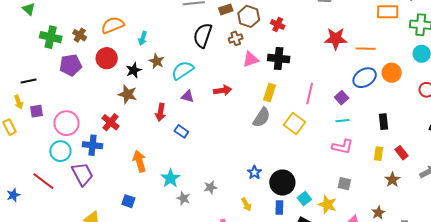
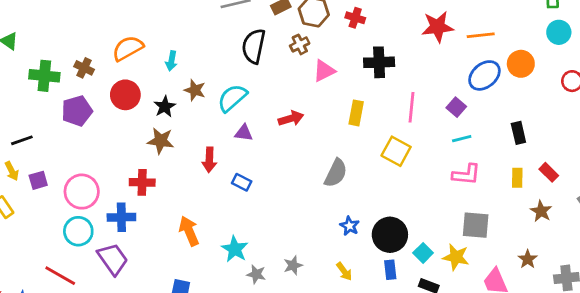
black cross: (279, 59) -> (379, 62), moved
gray semicircle: (262, 117) -> (336, 173), moved
red cross: (111, 122) -> (142, 182), turned -30
gray square: (344, 184) -> (476, 225), size x1.5
gray star: (210, 187) -> (293, 265), moved

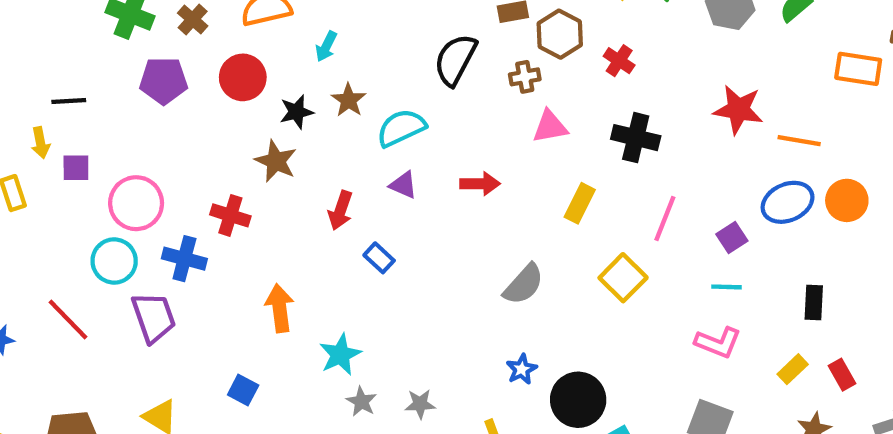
yellow rectangle: (517, 178) -> (793, 369), turned 30

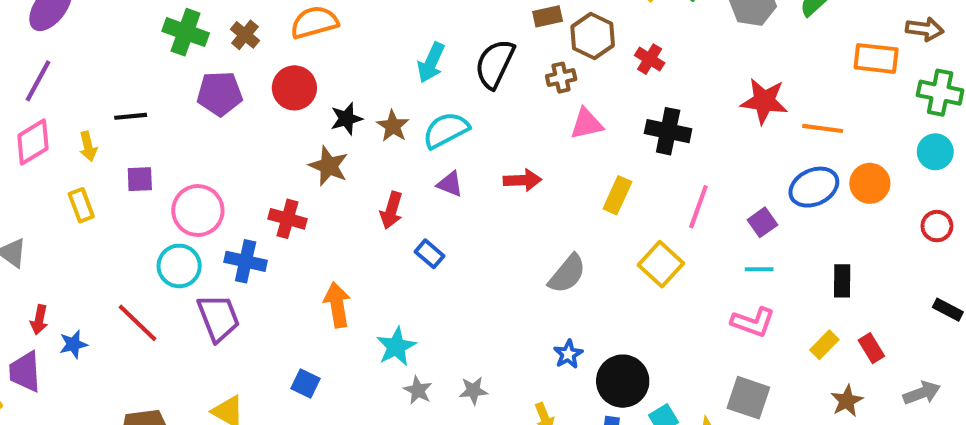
cyan arrow: (326, 46) -> (431, 63), moved, size x1.4
brown star: (349, 100) -> (393, 126), moved
yellow arrow: (40, 143) -> (88, 146), moved

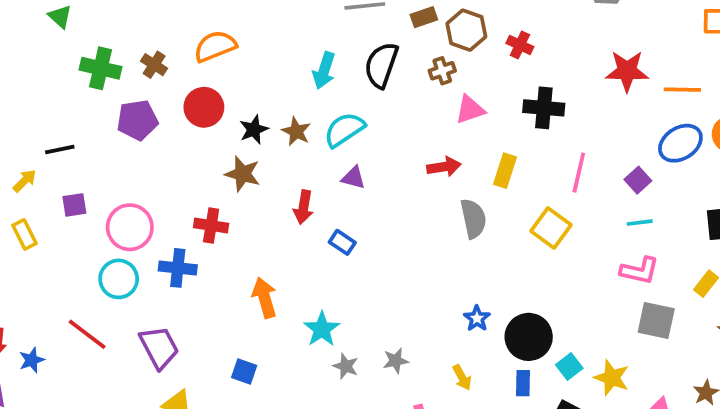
yellow arrow: (88, 146) -> (25, 181), turned -115
red arrow: (522, 180) -> (444, 167), moved
gray semicircle: (567, 274) -> (473, 219), moved, turned -45
purple trapezoid: (218, 318) -> (159, 347), moved
gray square: (748, 398) -> (656, 320), moved

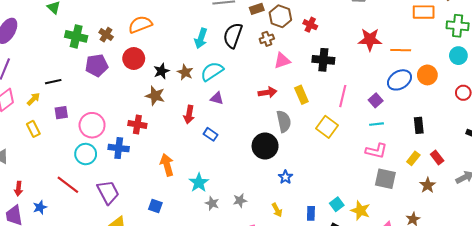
yellow rectangle: (505, 171) -> (301, 95), turned -42
black circle: (529, 337) -> (265, 146), moved
blue star: (32, 360) -> (40, 207), moved

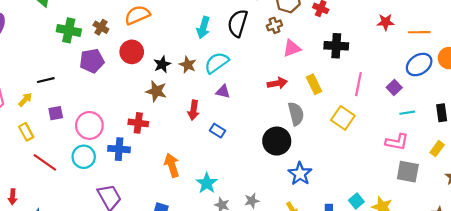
red star: (370, 40) -> (386, 22), size x0.7
cyan line: (376, 124) -> (407, 113), moved
blue star: (285, 177) -> (300, 174), size x1.5
red line: (68, 185) -> (45, 162), moved

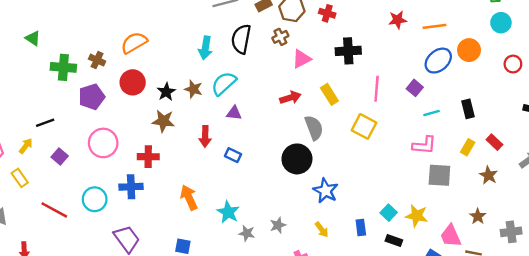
purple square: (56, 113) -> (60, 156), turned -32
pink circle: (89, 125) -> (103, 143), moved
yellow rectangle: (26, 132) -> (20, 178), moved

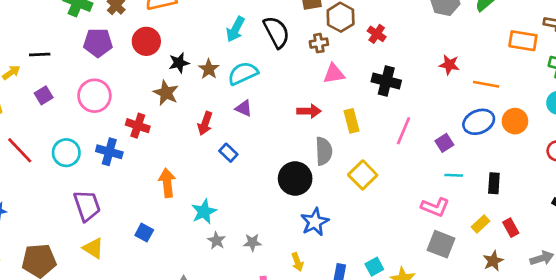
black semicircle: (241, 39) -> (276, 32), turned 124
yellow square: (364, 126) -> (363, 175), moved

